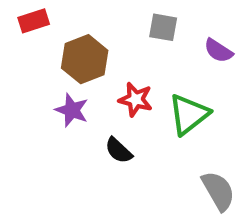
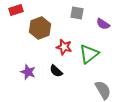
purple star: (72, 110) -> (28, 72), moved

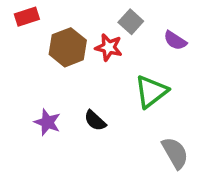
gray square: (77, 13) -> (131, 22), turned 32
red star: (64, 47) -> (109, 47), moved

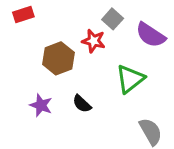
purple semicircle: (175, 41) -> (151, 35), size x1.5
brown hexagon: (68, 47) -> (58, 58), moved

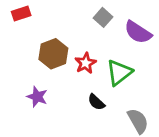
red star: (94, 41) -> (86, 63), moved, turned 30
black semicircle: (82, 104) -> (96, 102), moved

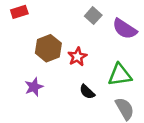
green triangle: (119, 73) -> (120, 75), moved, turned 30
purple star: (37, 97) -> (34, 87), turned 30

